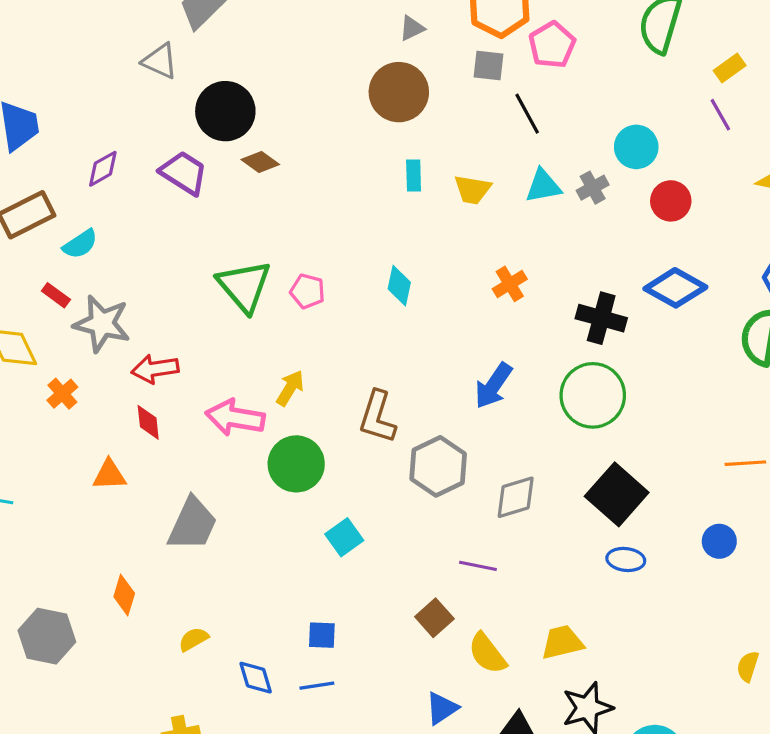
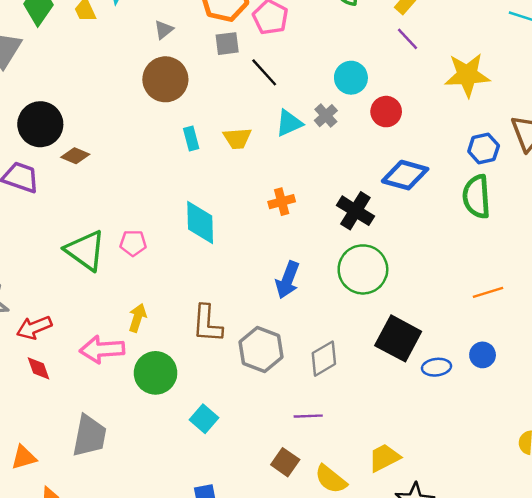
orange cross: (510, 284) -> (282, 202), turned 30
cyan diamond: (399, 286) -> (200, 222), size x1.5
black cross: (601, 318) -> (355, 211), turned 30
orange triangle: (109, 475) -> (24, 457), moved
blue ellipse: (626, 559) -> (436, 367), moved

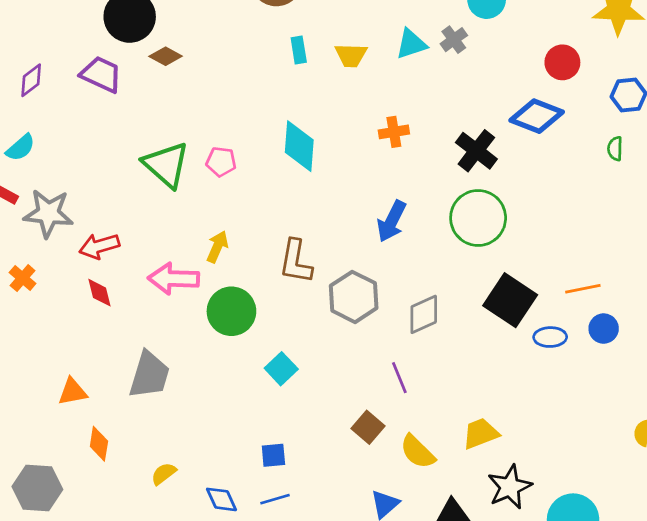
red circle: (386, 112) -> (562, 62), moved
green semicircle: (477, 197) -> (615, 149), size x0.5
orange line: (488, 292) -> (583, 289), moved
purple line: (308, 416) -> (399, 378), turned 64

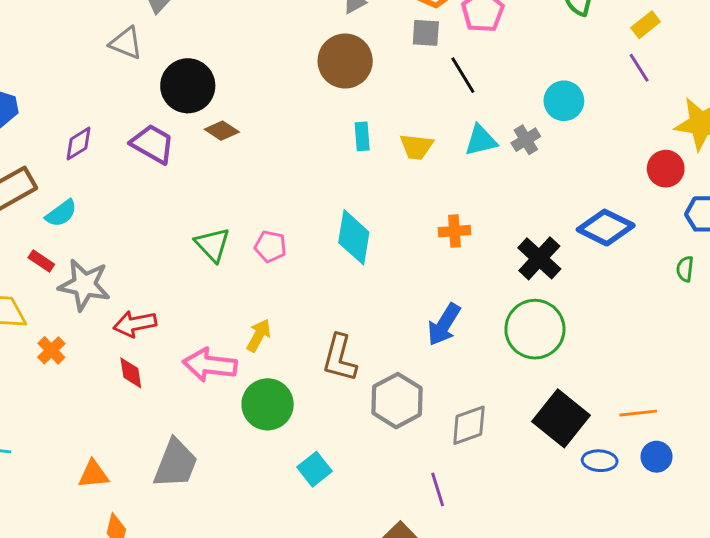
red circle: (562, 62) -> (666, 169), moved
green triangle: (166, 165) -> (212, 245), size x0.7

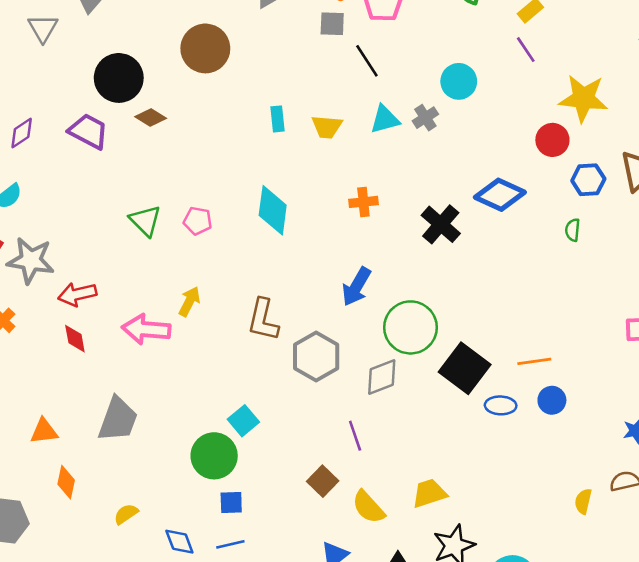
gray triangle: (126, 43) -> (43, 28), moved, turned 40
brown circle: (345, 61) -> (205, 48), moved
green circle: (535, 329) -> (410, 327), moved
green circle: (268, 404) -> (214, 456), moved

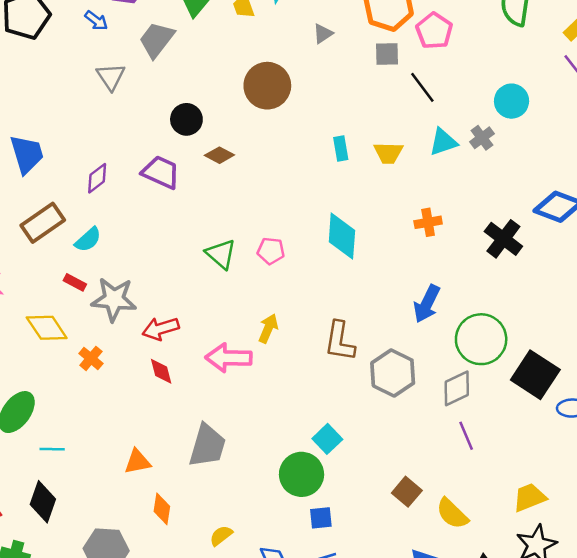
black circle: (119, 78) -> (186, 119), size x0.7
purple line: (355, 436) -> (466, 436), moved
yellow trapezoid: (429, 493) -> (530, 497), moved

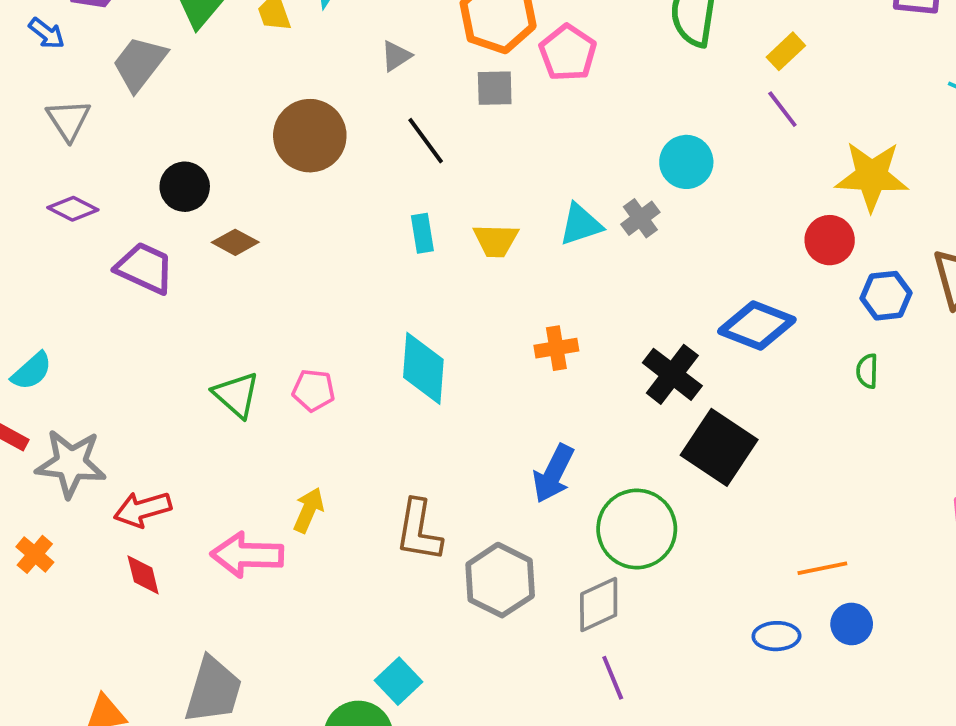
black line: (422, 87) -> (426, 141), moved
purple diamond: (97, 178) -> (73, 209), moved, turned 64
black square: (535, 375) -> (719, 447), moved

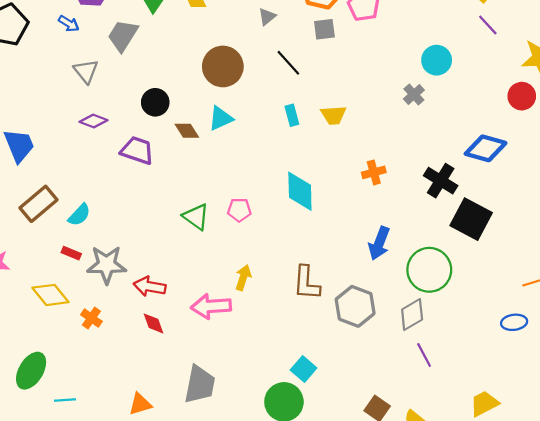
cyan triangle: (581, 224) -> (221, 118), moved
brown diamond: (235, 242) -> (187, 131), turned 35
red arrow: (143, 509) -> (150, 287), turned 32

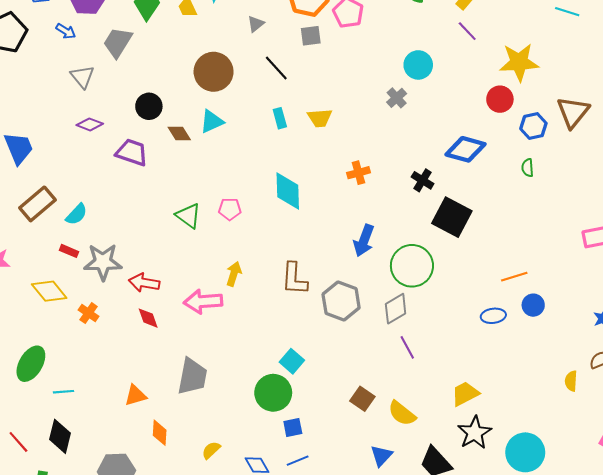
black cross: (441, 181) -> (423, 180), size x0.7

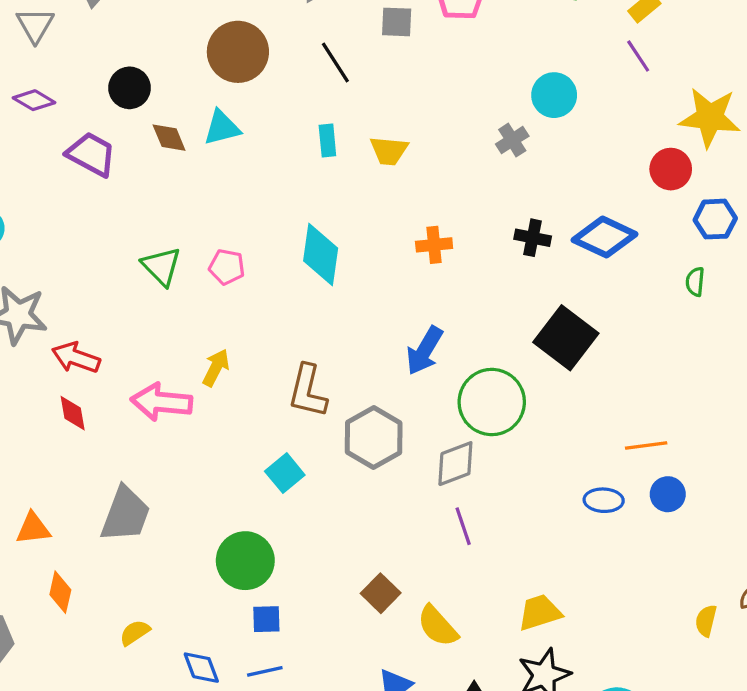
black cross: (423, 180) -> (533, 238), moved, turned -30
cyan square: (292, 361) -> (285, 473), moved

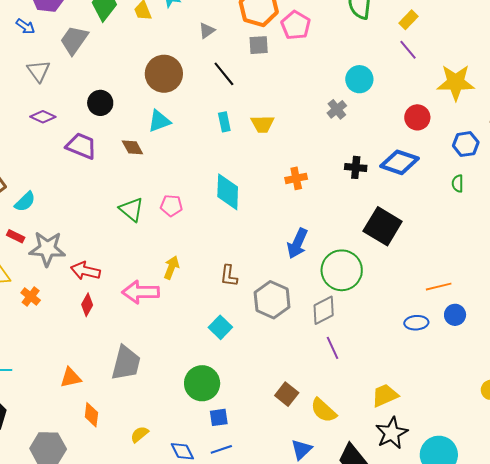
brown diamond: (169, 138) -> (132, 147), moved
red circle: (671, 169) -> (417, 117), moved
brown L-shape: (308, 391) -> (229, 276), size x0.7
red diamond: (73, 413) -> (87, 305), turned 45

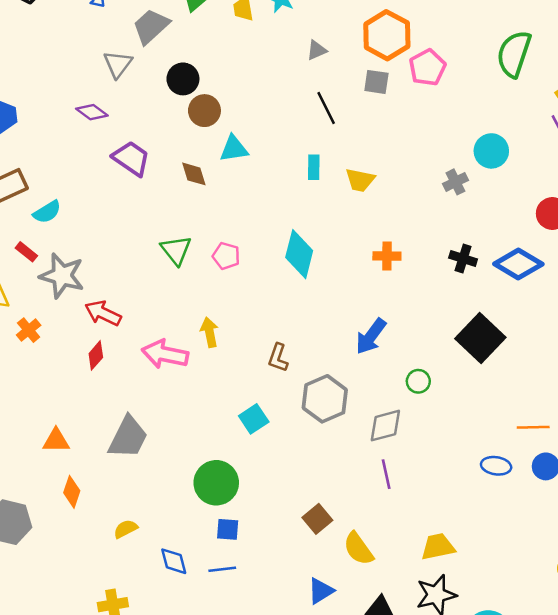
gray triangle: (39, 71) -> (118, 64), moved
brown circle: (164, 74) -> (204, 111), moved, size x0.7
black circle: (100, 103) -> (183, 79), moved
yellow arrow: (171, 268) -> (209, 332), turned -45
green circle: (342, 270) -> (418, 381), size x0.5

